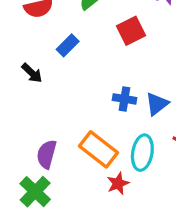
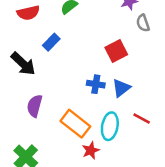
red square: (131, 31) -> (116, 51), moved
black arrow: (32, 73) -> (23, 64), size x1.5
purple semicircle: (47, 154) -> (35, 106), moved

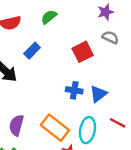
gray semicircle: (143, 23) -> (110, 37), moved, turned 133
red square: (116, 51) -> (83, 52), moved
purple semicircle: (35, 106) -> (16, 125), moved

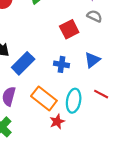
blue rectangle: (32, 51) -> (23, 63), moved, size x1.5
blue triangle: (98, 94) -> (92, 60), moved

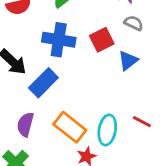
blue triangle: (92, 60) -> (128, 61), moved
blue cross: (62, 64) -> (59, 40), moved, size x1.6

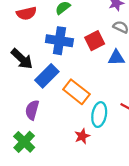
blue triangle: (128, 61) -> (116, 58), turned 36
orange rectangle: (70, 127) -> (76, 92), moved

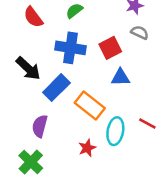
red semicircle: (26, 13) -> (33, 17), turned 66
blue triangle: (116, 58) -> (120, 77), moved
red star: (82, 136) -> (87, 148), moved

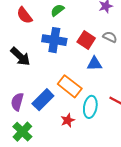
gray semicircle: (140, 32) -> (110, 37), moved
red square: (110, 48) -> (86, 40), turned -30
blue rectangle: (56, 88) -> (43, 100), moved
purple semicircle: (40, 126) -> (17, 102), moved

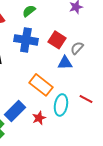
gray semicircle: (110, 37) -> (77, 48), moved, turned -72
blue rectangle: (43, 100) -> (15, 111), moved

